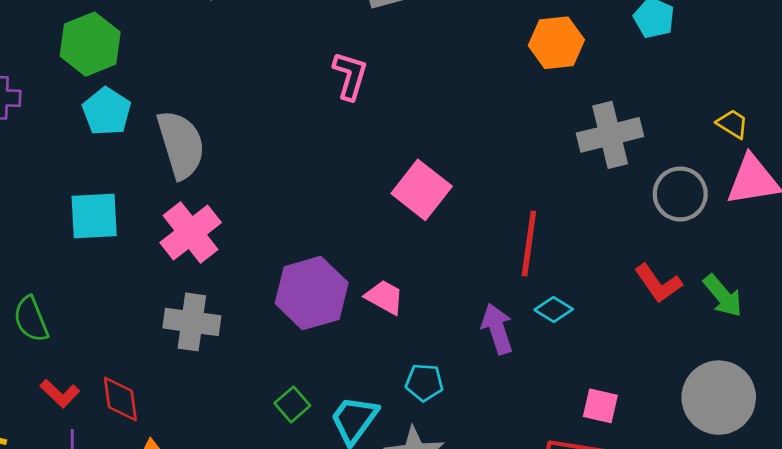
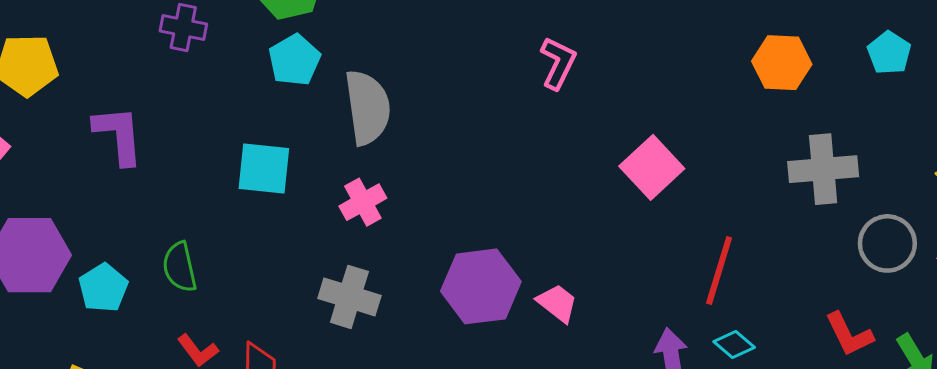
pink square: (422, 190) -> (652, 167), moved
pink cross: (191, 233) -> (363, 202), size x0.7

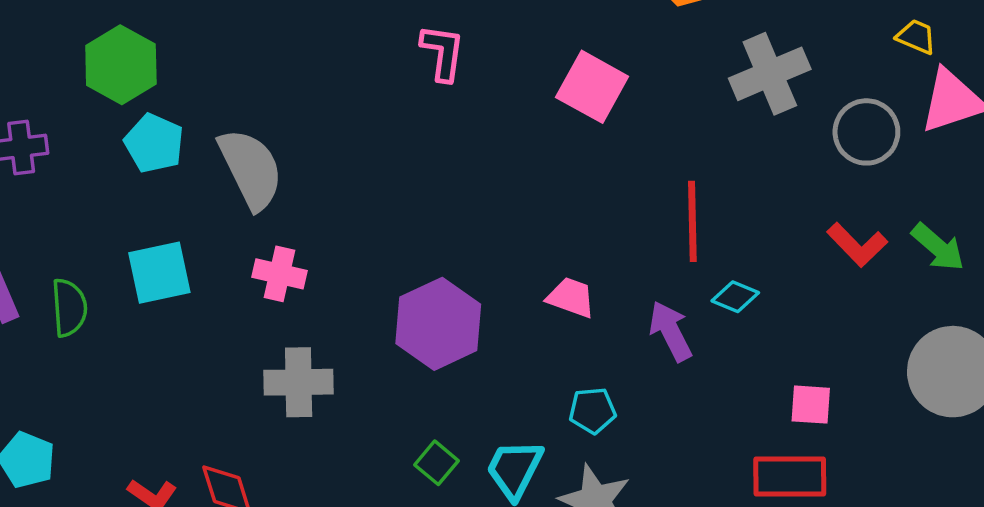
pink square: (652, 167) -> (592, 87), moved
pink cross: (363, 202) -> (280, 274), turned -30
green semicircle: (180, 267) -> (69, 308), moved, turned -153
pink trapezoid: (557, 303) -> (571, 297), moved

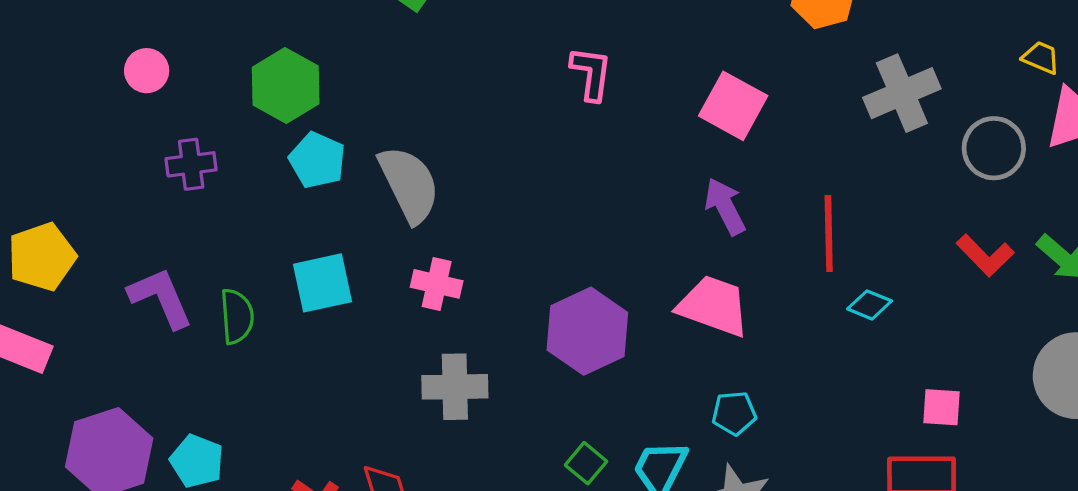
pink trapezoid: (571, 297) -> (713, 306), size x1.6
purple arrow: (671, 331) -> (725, 206), moved

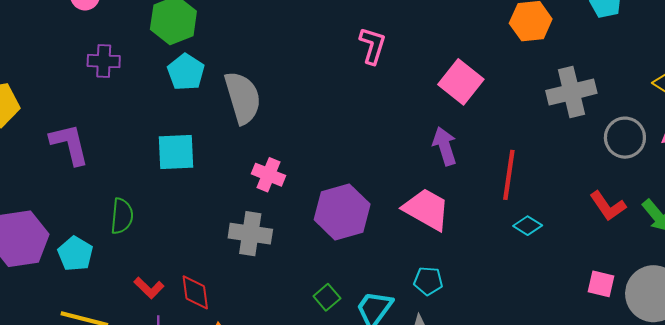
pink cross: (437, 284) -> (269, 175), moved
green semicircle: (237, 316) -> (122, 216), moved
pink square: (941, 407) -> (601, 284), moved

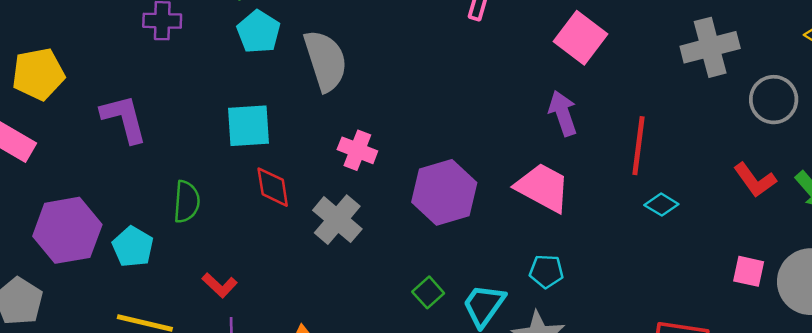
gray cross: (250, 234) -> (337, 220), turned 33
red diamond: (195, 292) -> (273, 187), moved

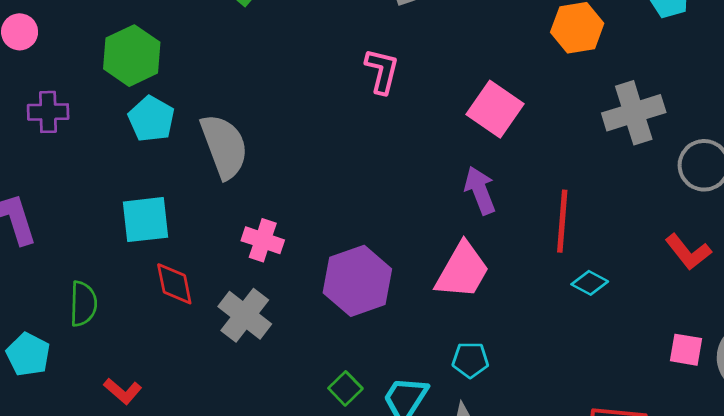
pink trapezoid: (543, 187) -> (462, 271), turned 94

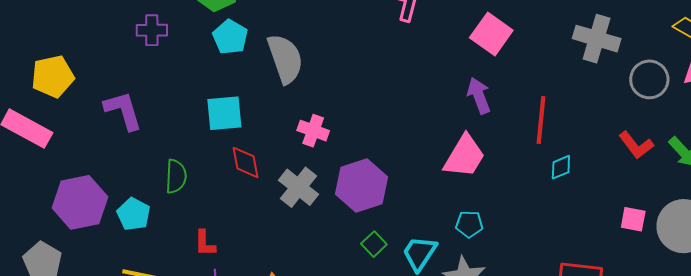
gray cross: (634, 113) -> (597, 39), turned 33
purple hexagon: (357, 281) -> (362, 186), moved
cyan diamond: (590, 283) -> (561, 167), turned -52
red L-shape: (123, 391) -> (205, 243), turned 48

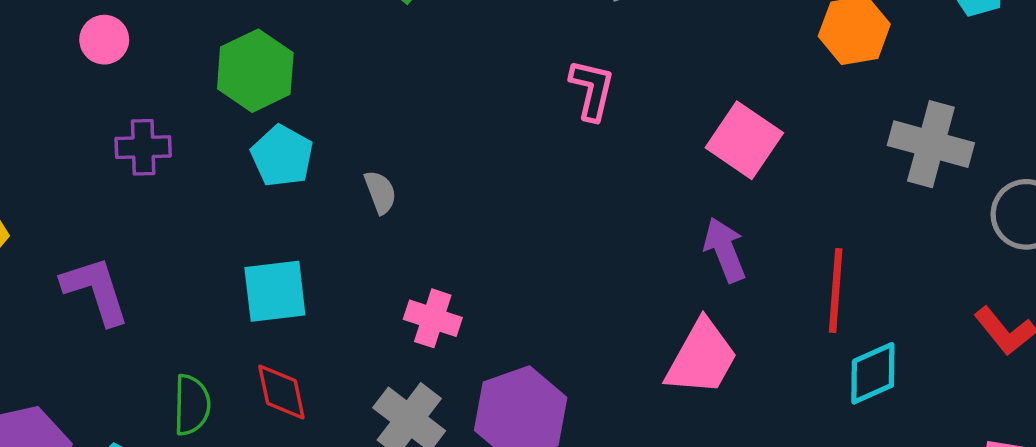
gray semicircle: (285, 59) -> (380, 192), size x0.5
red diamond: (245, 162) -> (281, 392), moved
cyan diamond: (561, 167) -> (873, 373), size x1.4

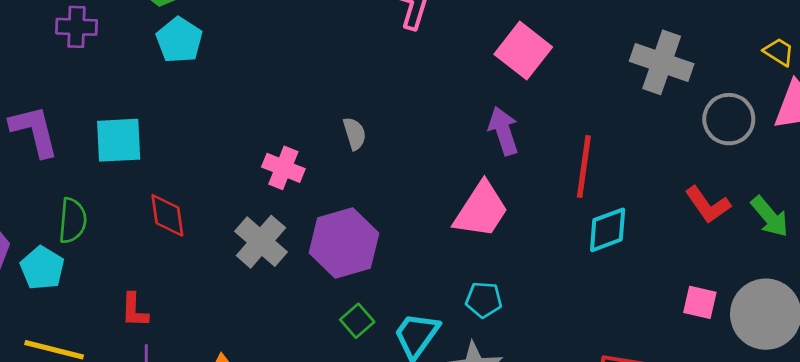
gray semicircle: (380, 192) -> (355, 134), moved
cyan square: (275, 291) -> (119, 140), moved
green semicircle: (192, 405) -> (73, 221), moved

